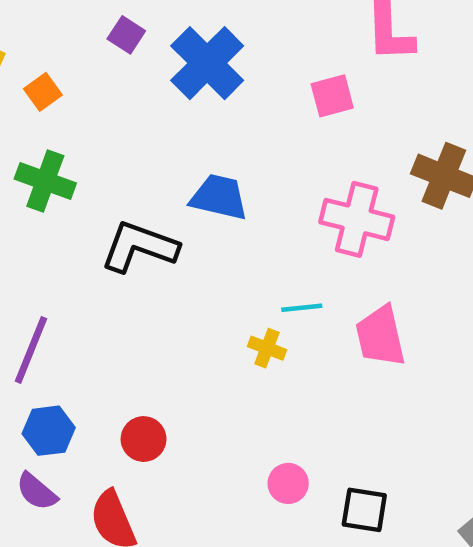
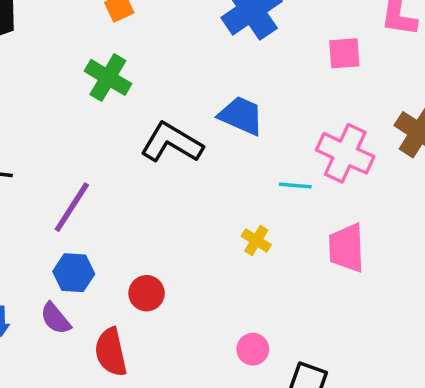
cyan line: (302, 308) -> (295, 186), moved

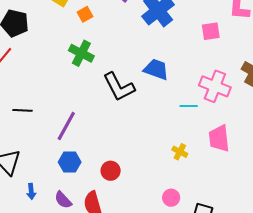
black L-shape: (172, 143) -> (119, 87), turned -144
yellow cross: (256, 240) -> (180, 152), moved
purple semicircle: (55, 318) -> (63, 200), moved

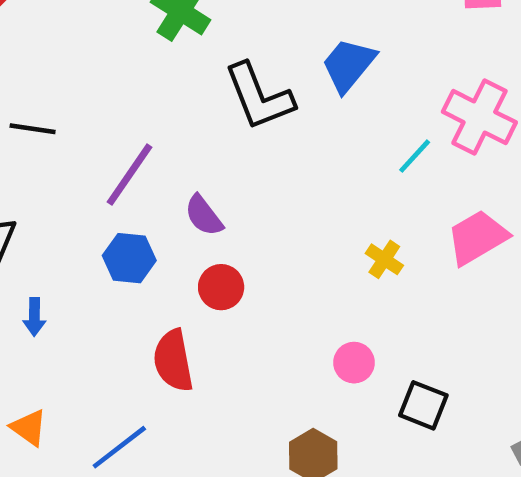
blue trapezoid: (156, 69) -> (348, 65), turned -76
cyan line: (189, 106) -> (415, 156), turned -54
pink trapezoid: (219, 138) -> (477, 237), turned 60
purple semicircle: (63, 200) -> (204, 216), moved

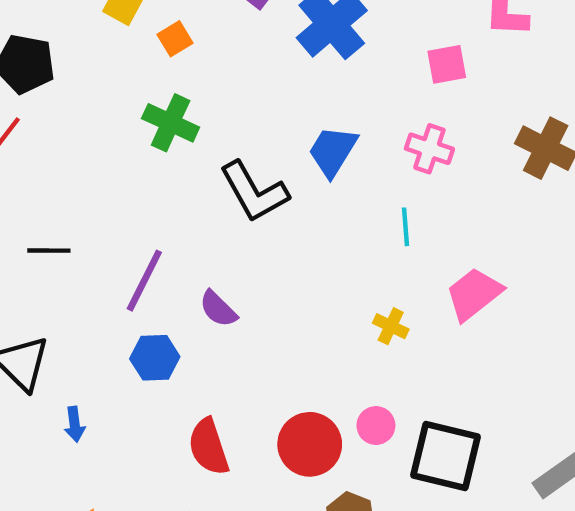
pink cross: (479, 117) -> (429, 149), moved, size x0.7
cyan line: (415, 156) -> (406, 227), turned -39
red circle: (221, 287) -> (310, 444), moved, size x1.5
black square: (423, 405) -> (446, 456), size x1.6

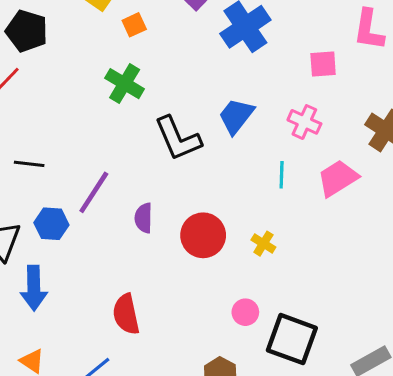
pink trapezoid: (474, 294) -> (338, 178), moved
purple semicircle: (218, 309) -> (144, 218), turned 40
blue hexagon: (155, 358) -> (51, 224), moved
blue arrow: (75, 424) -> (34, 288), size x1.8
red circle: (310, 444) -> (203, 235), moved

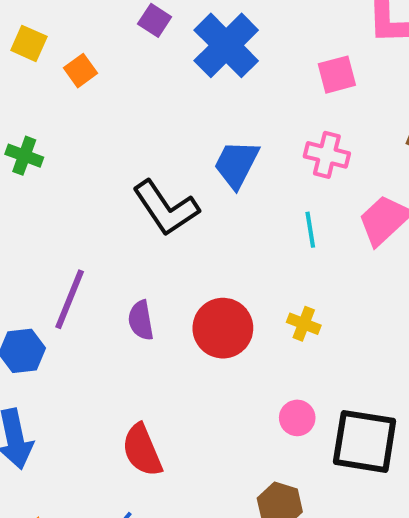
green cross: (125, 84) -> (24, 156), moved, size x0.7

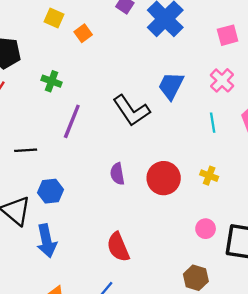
pink cross: (327, 155) -> (222, 80), turned 30
purple line: (70, 299) -> (72, 121), moved

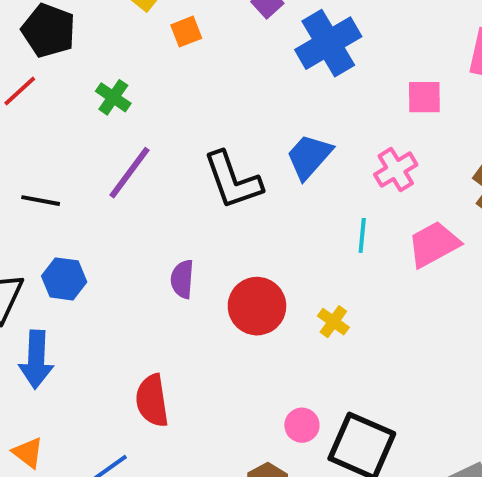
pink circle: (206, 229) -> (302, 425), moved

